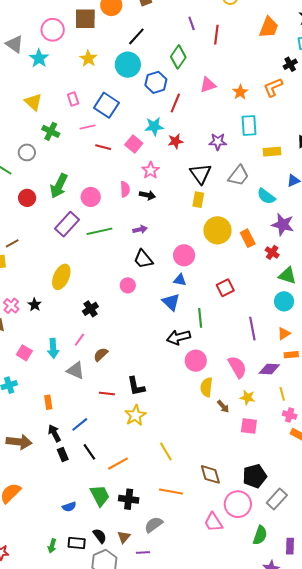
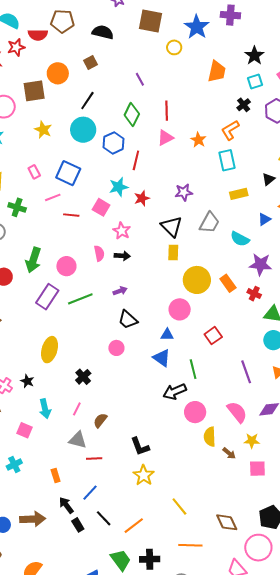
red line: (216, 35) -> (167, 111), moved
cyan rectangle: (249, 126) -> (227, 160), moved
pink circle: (184, 255) -> (180, 309), moved
cyan arrow: (53, 348) -> (45, 409), moved
red line: (107, 394) -> (94, 459), moved

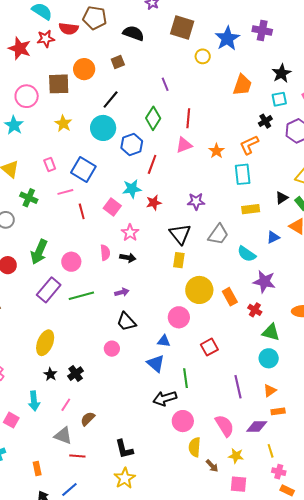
red line: (71, 215) -> (82, 211), turned 63
black star: (27, 381) -> (50, 374), moved

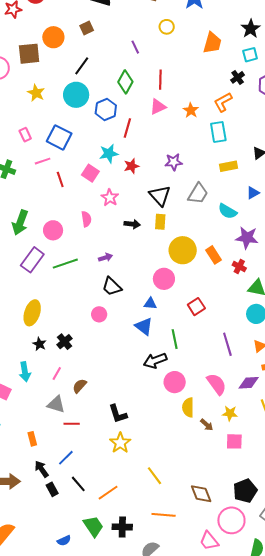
yellow circle: (203, 56) -> (167, 27), moved
black arrow: (128, 258) -> (132, 224), moved

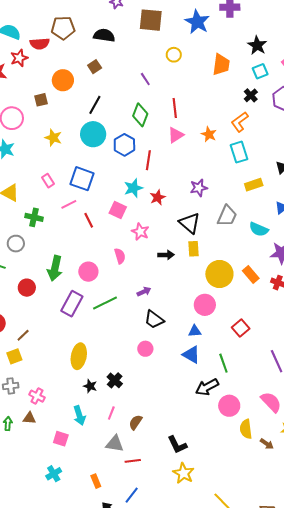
brown square: (29, 54) -> (41, 100), size x0.6

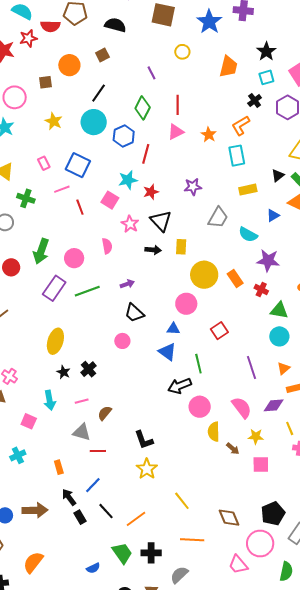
black triangle: (190, 223) -> (161, 221), moved
pink line: (111, 413) -> (82, 401), turned 48

